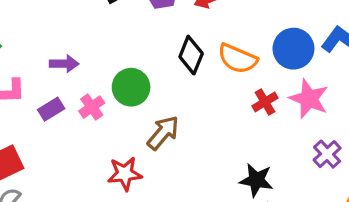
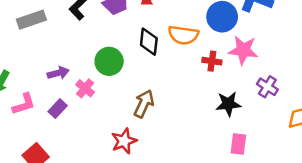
green circle: (131, 87) -> (109, 61), moved
red cross: (265, 102) -> (212, 61), turned -36
pink cross: (92, 107) -> (85, 88), moved
black star: (256, 180) -> (228, 104), moved

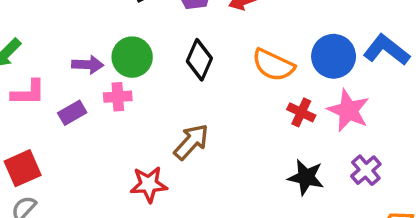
black diamond: (149, 42) -> (199, 60), moved
green circle: (109, 61) -> (132, 57), moved
pink cross: (85, 88) -> (118, 97), turned 30

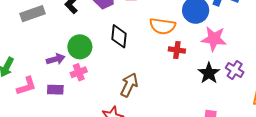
red cross: (301, 112) -> (177, 50), moved
purple rectangle: (72, 113) -> (55, 90), turned 49
black star: (306, 177) -> (209, 73), moved, turned -30

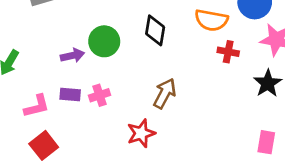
pink cross: (79, 72) -> (99, 95), moved
pink L-shape: (26, 86) -> (37, 106), moved

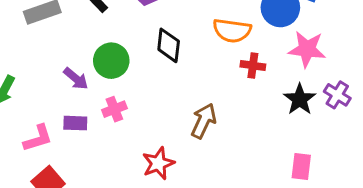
purple arrow: (72, 56) -> (76, 79), turned 55
brown arrow: (165, 93) -> (204, 121), moved
pink cross: (99, 95) -> (114, 109), moved

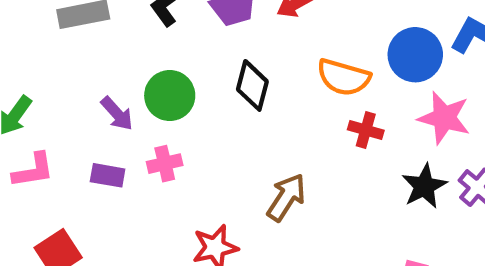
pink L-shape: (38, 138) -> (33, 170), moved

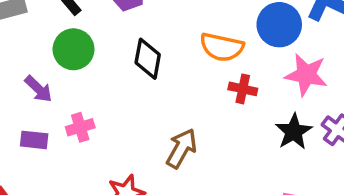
green circle: (170, 96) -> (74, 49), moved

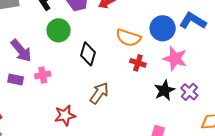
green circle: (74, 49) -> (59, 30), moved
black diamond: (148, 59) -> (88, 54), moved
purple arrow: (38, 89) -> (21, 51), size x1.4

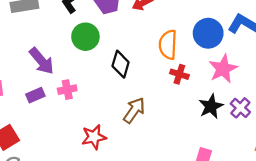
orange semicircle: (128, 38) -> (168, 45), turned 75
pink star: (175, 59) -> (223, 69), turned 30
purple rectangle: (16, 79) -> (35, 95), turned -35

